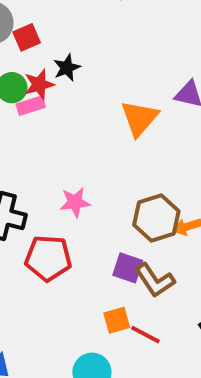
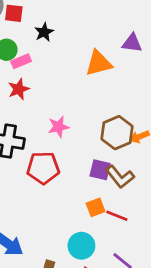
red square: (27, 37) -> (14, 13), turned 36
red star: (39, 84) -> (19, 89), moved
orange triangle: (139, 118) -> (99, 63), turned 40

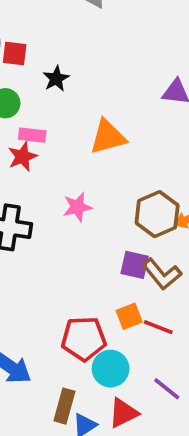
pink rectangle: (21, 61) -> (32, 135), moved, turned 30
orange triangle: (99, 63) -> (108, 137), moved
red pentagon: (43, 168) -> (84, 339), moved

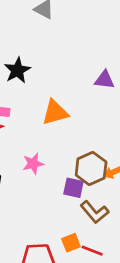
black star: (56, 79) -> (17, 70), size x1.4
purple square: (135, 265) -> (73, 188), moved

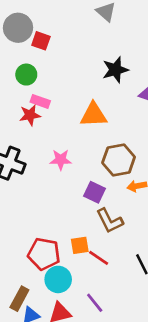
black star: (17, 70) -> (115, 70), moved
brown hexagon: (91, 168) -> (119, 160), moved

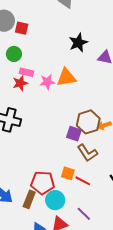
pink star: (61, 160) -> (47, 82), moved
brown hexagon: (119, 160) -> (88, 122), moved
orange square: (80, 245) -> (68, 173), turned 32
brown rectangle: (19, 299) -> (29, 199), moved

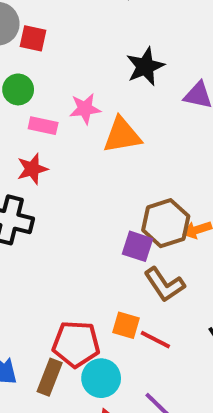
pink star: (47, 82) -> (85, 109), moved
red star: (20, 83) -> (32, 169), moved

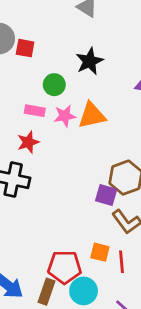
black star: (145, 66) -> (89, 61), moved
green circle: (18, 89) -> (54, 85), moved
pink star: (85, 109) -> (65, 116), moved
red line: (155, 340) -> (122, 262), turned 60

